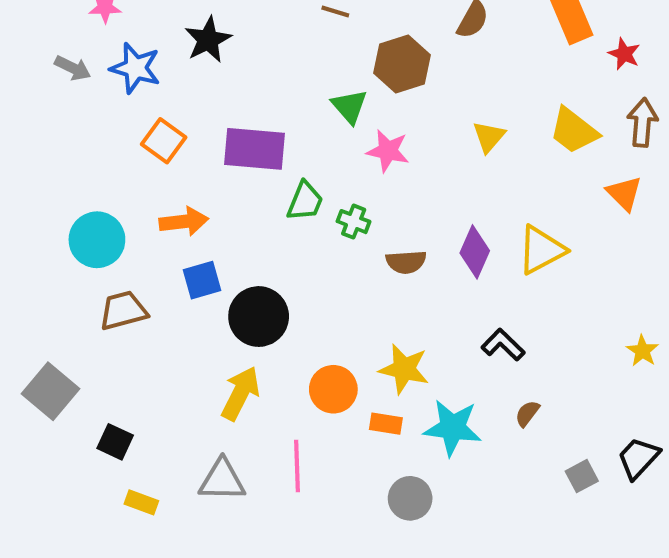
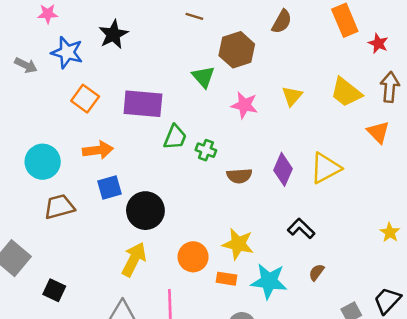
gray arrow: (73, 68) -> (26, 65), moved
pink star: (388, 151) -> (244, 105), moved

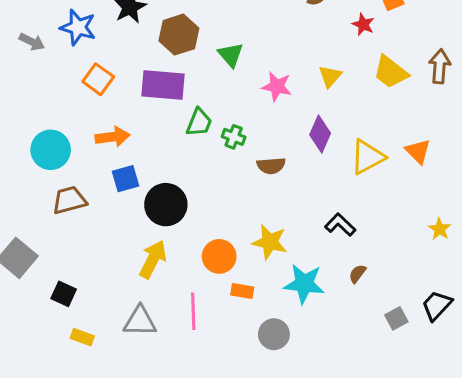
red star: (378, 43) -> (363, 24), moved
brown hexagon: (237, 50) -> (179, 35), moved
orange triangle: (378, 132) -> (418, 151), moved
purple diamond: (283, 169) -> (320, 134), moved
orange rectangle: (226, 279) -> (242, 291), moved

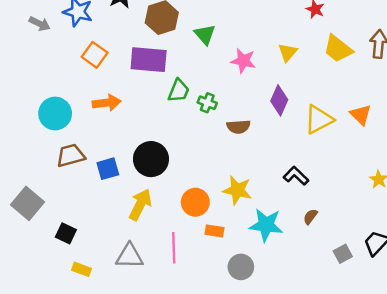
blue square: (126, 179) -> (108, 169), moved

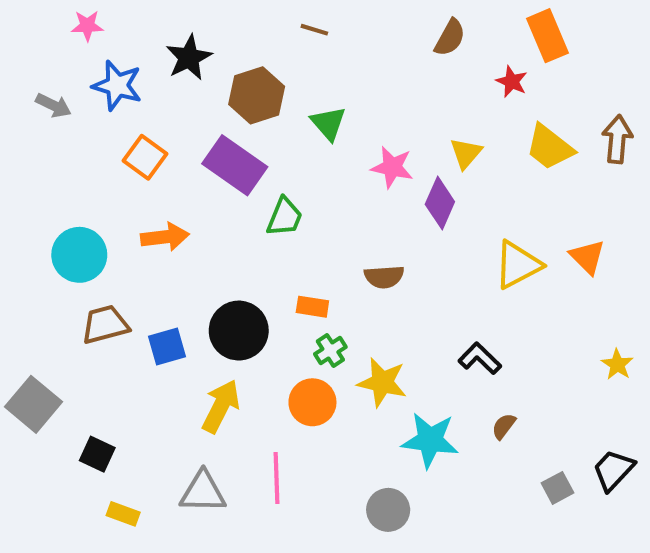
purple rectangle: (149, 60) -> (235, 165), turned 30
purple diamond: (279, 100) -> (440, 203), moved
green cross: (207, 103) -> (330, 350), moved, turned 36
orange rectangle: (214, 231) -> (312, 307), moved

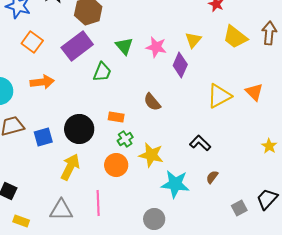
green triangle: (328, 123) -> (124, 46), moved
purple rectangle: (235, 165) -> (77, 46), turned -72
brown semicircle: (384, 277) -> (152, 102), turned 54

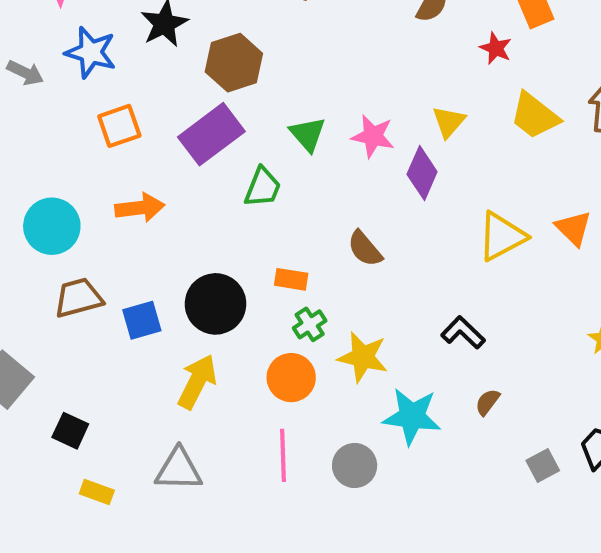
orange square: (32, 42) -> (119, 126), turned 35
pink line: (98, 203) -> (283, 455), moved
gray circle: (154, 219) -> (355, 465), moved

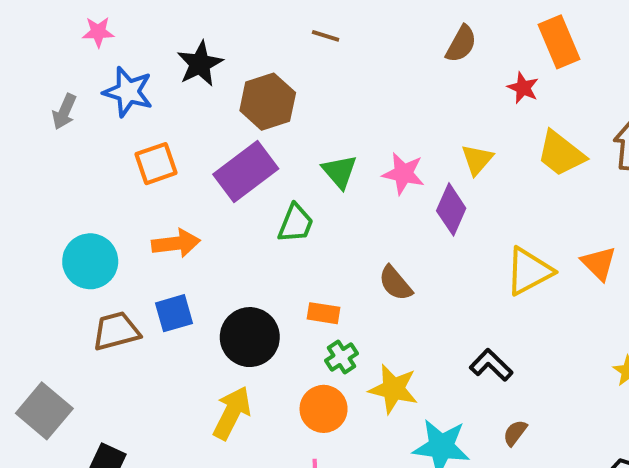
gray arrow: (25, 73) -> (64, 112), turned 88
blue square: (142, 320) -> (174, 313), moved

